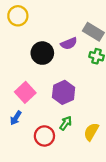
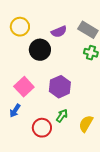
yellow circle: (18, 16) -> (20, 27), moved
purple semicircle: (69, 43) -> (59, 32), moved

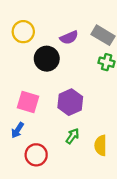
pink square: (24, 87) -> (28, 102), turned -30
yellow semicircle: (86, 124) -> (101, 145), turned -30
red circle: (42, 128) -> (36, 155), moved

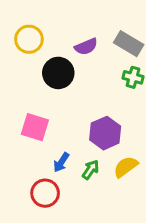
purple hexagon: (70, 102) -> (105, 133), moved
blue arrow: (17, 130) -> (61, 162), moved
yellow semicircle: (101, 145) -> (126, 167), moved, turned 54

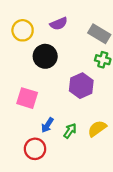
purple semicircle: (86, 47) -> (59, 24), moved
purple hexagon: (105, 133) -> (81, 86), moved

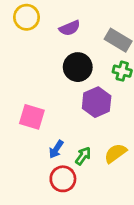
yellow circle: (23, 30) -> (27, 17), moved
black circle: (45, 56) -> (78, 67), moved
red circle: (35, 149) -> (63, 179), moved

